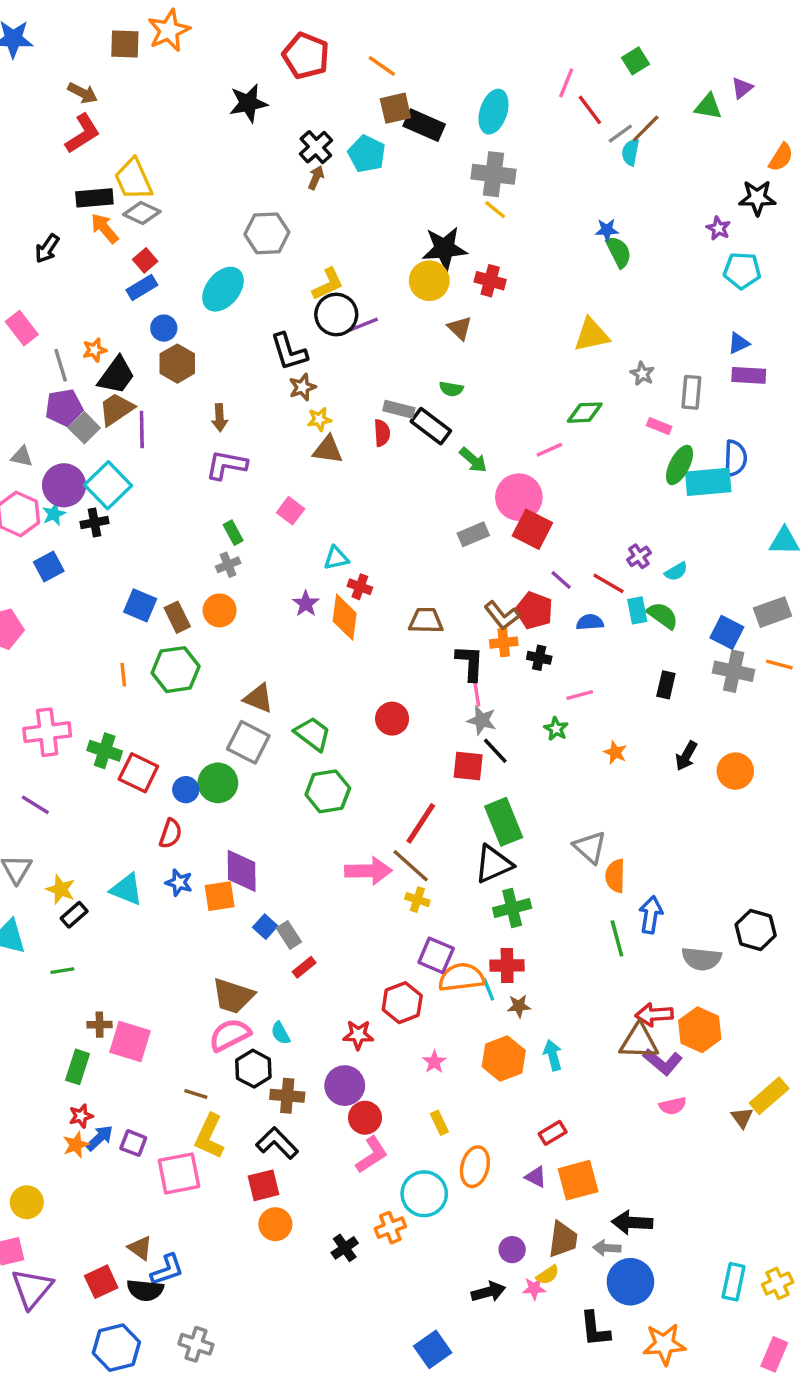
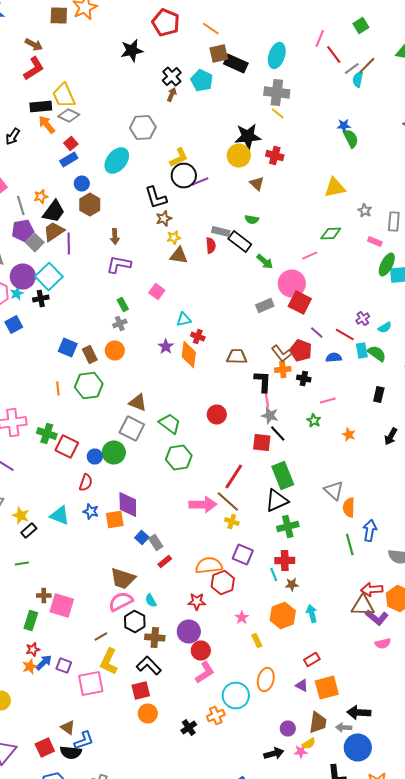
orange semicircle: (461, 977) -> (209, 566), moved
brown line: (196, 1094) -> (101, 636), turned -48
yellow rectangle: (439, 1123) -> (257, 640), moved

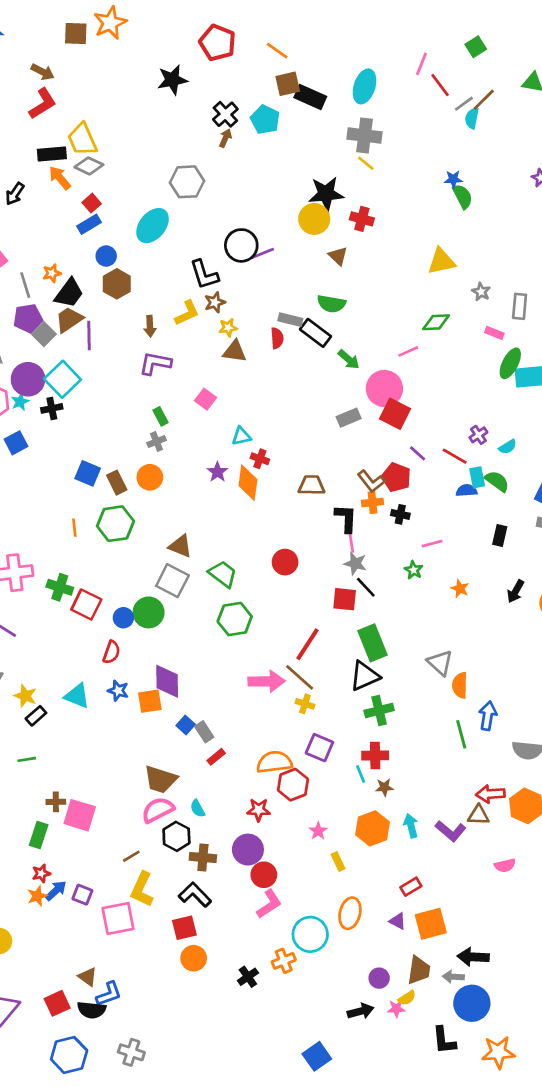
yellow L-shape: (179, 158) -> (187, 313), moved
green semicircle: (252, 220) -> (331, 304), size x1.5
blue semicircle: (334, 358) -> (467, 491), moved
brown triangle: (363, 606) -> (478, 815), size x0.7
purple L-shape: (377, 618) -> (451, 831), moved

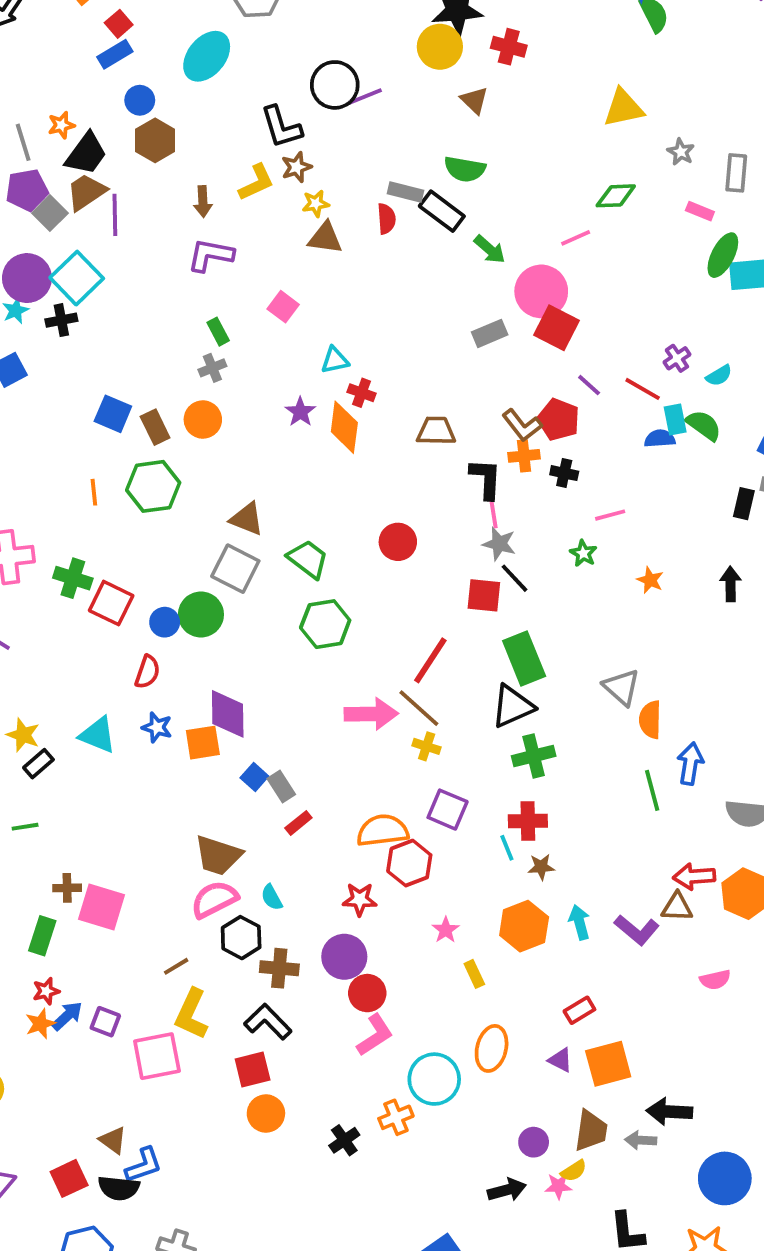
black rectangle: (500, 536) -> (744, 504), moved
black arrow: (516, 591) -> (731, 584), turned 150
blue circle: (472, 1003) -> (725, 1178), moved

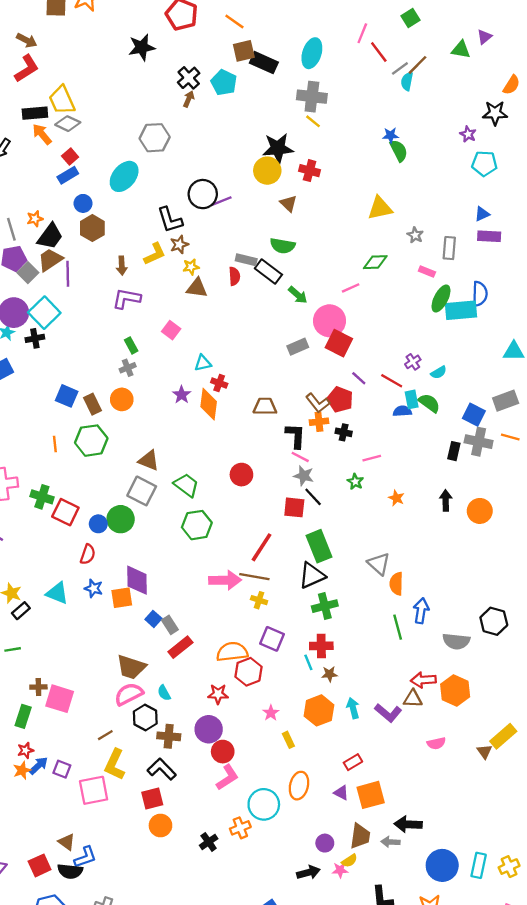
pink line: (493, 513) -> (300, 457), turned -54
brown line: (419, 708) -> (254, 577), turned -32
red rectangle: (298, 823) -> (180, 647), size x1.5

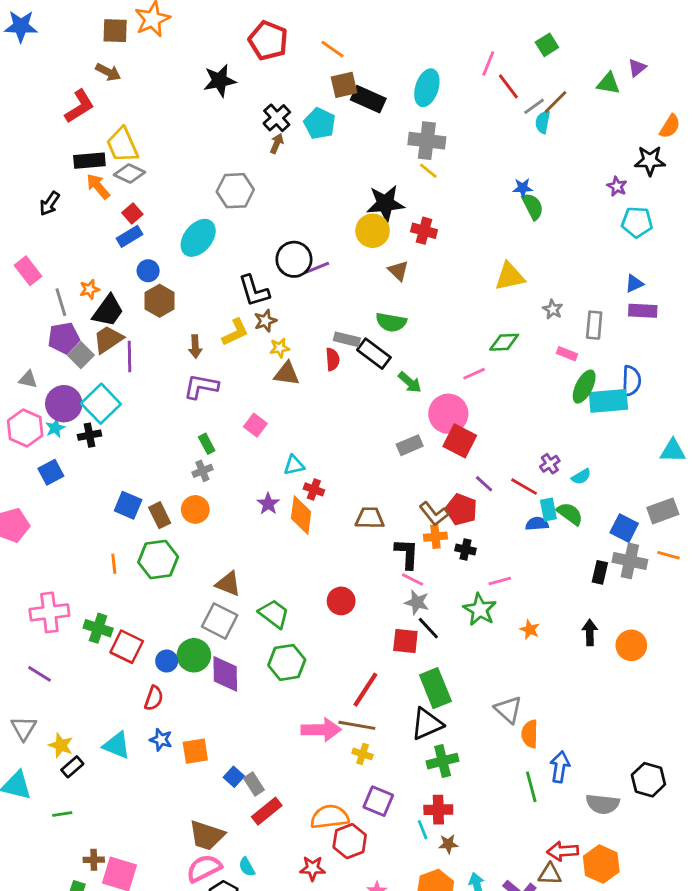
brown arrow: (27, 40) -> (108, 72), moved
green star: (355, 482) -> (480, 610), size x1.6
purple diamond: (137, 580) -> (225, 674), moved

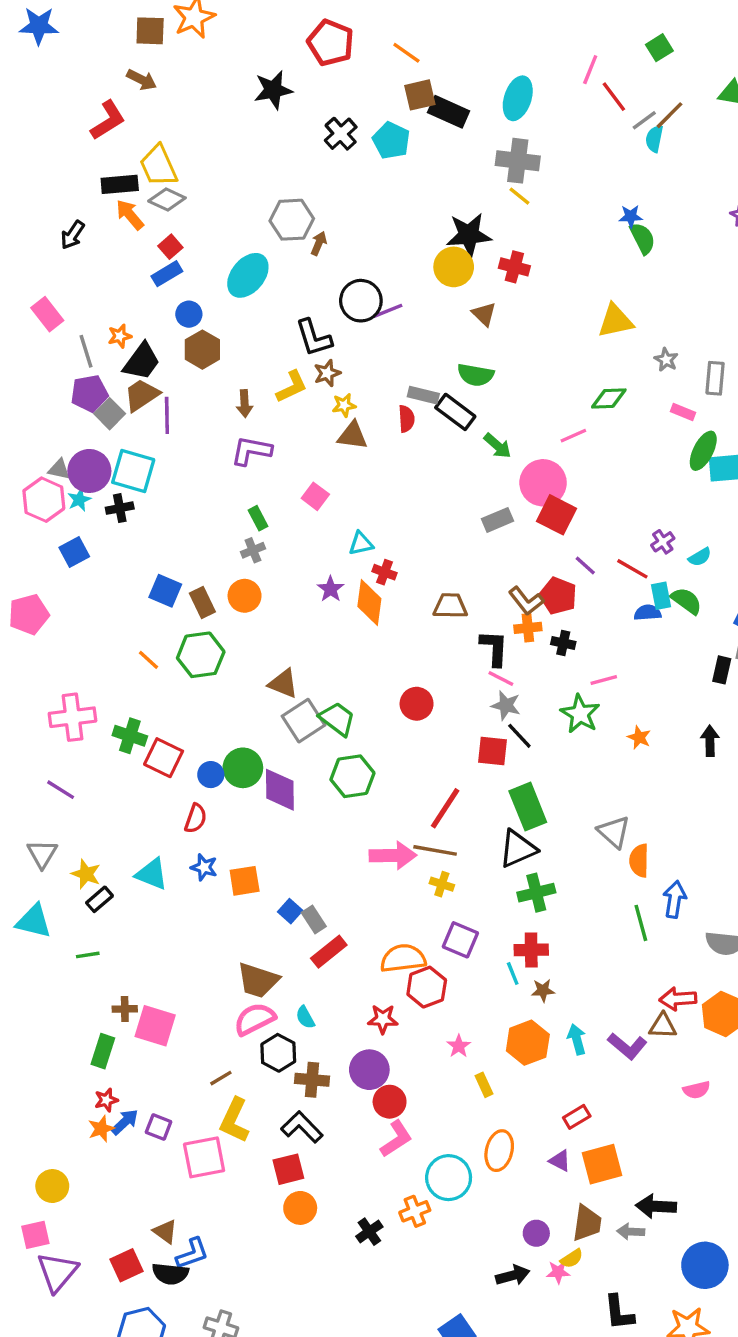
brown arrow: (277, 143) -> (319, 243), moved
gray triangle: (28, 379) -> (59, 469), moved
cyan square: (101, 404) -> (133, 471), turned -30
orange line: (114, 564) -> (148, 660), turned -42
gray square: (220, 621) -> (304, 721), moved, turned 30

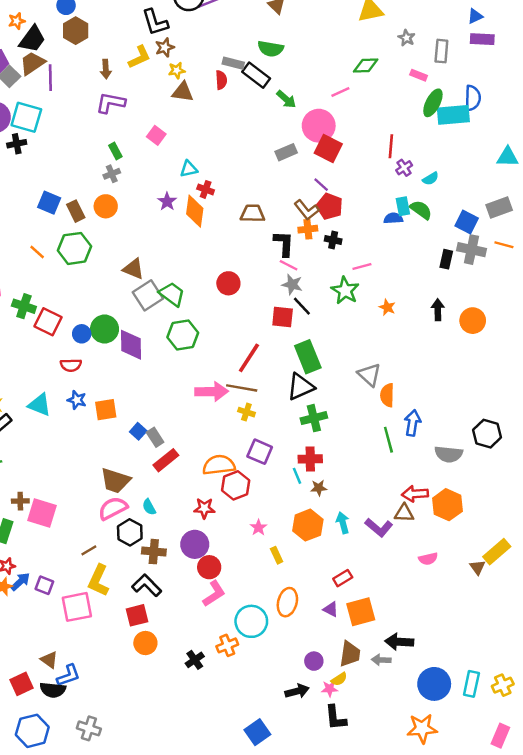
purple line: (585, 565) -> (321, 185), moved
red line: (632, 569) -> (391, 146), moved, turned 65
red semicircle: (196, 818) -> (71, 365), turned 70
black L-shape: (619, 1313) -> (336, 718), moved

